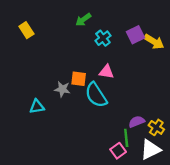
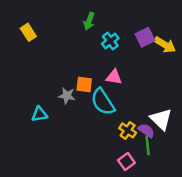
green arrow: (83, 20) -> (89, 21), turned -35
purple semicircle: (137, 122) -> (146, 130), turned 56
yellow cross: (156, 127) -> (128, 130), moved
green line: (126, 138) -> (148, 145), moved
white triangle: (151, 149) -> (161, 119), moved, turned -50

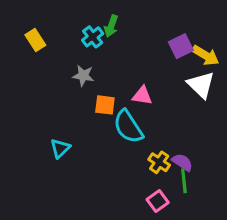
cyan cross: (110, 41) -> (93, 37), moved
gray star: (67, 96) -> (83, 76), moved
cyan triangle: (39, 114) -> (60, 148), moved, turned -35
white triangle: (161, 119) -> (201, 85), moved

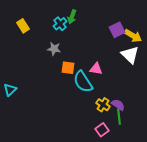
pink triangle: (142, 96) -> (96, 69), moved
cyan triangle: (60, 148) -> (10, 90), moved

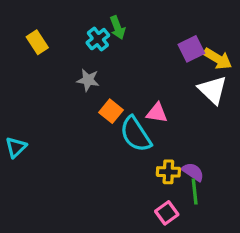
green arrow: (72, 17) -> (118, 28), turned -40
orange square: (68, 68) -> (111, 111), turned 32
yellow cross: (103, 105) -> (168, 172), turned -32

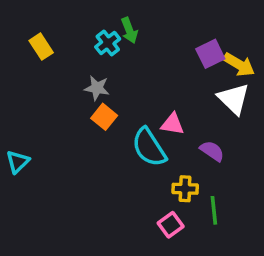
orange square: (111, 111) -> (104, 117), moved
purple semicircle: (193, 172) -> (212, 151), moved
pink square: (167, 213) -> (171, 225), moved

